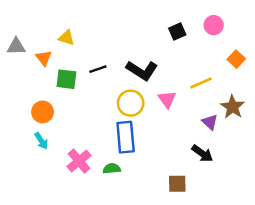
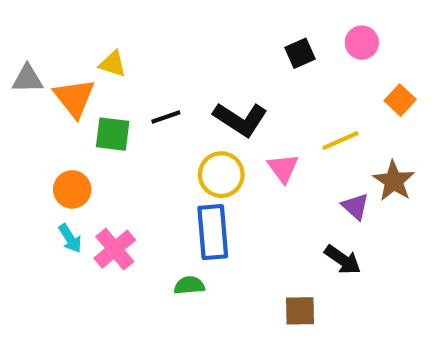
orange triangle: (44, 58) -> (74, 98), size x1.5
pink cross: (79, 161) -> (115, 249), moved

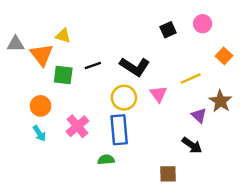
pink cross: (115, 249) -> (77, 126), moved

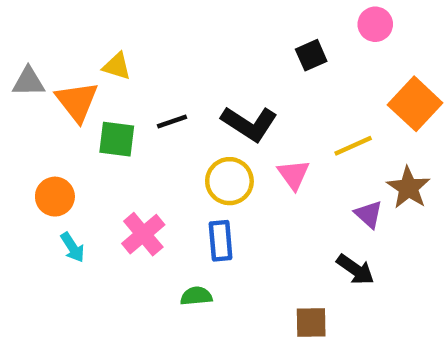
pink circle: (203, 24) -> (375, 24), moved
orange square: (224, 56) -> (415, 104), size x1.6
orange circle: (41, 106) -> (55, 197), moved
blue rectangle: (119, 130) -> (221, 241), size x0.7

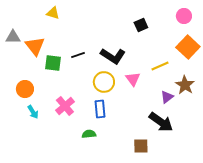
pink circle: (375, 24) -> (184, 16), moved
yellow triangle: (117, 66) -> (53, 13), moved
purple triangle: (369, 214) -> (167, 97), turned 40
black arrow: (355, 269) -> (161, 122), size x1.4

